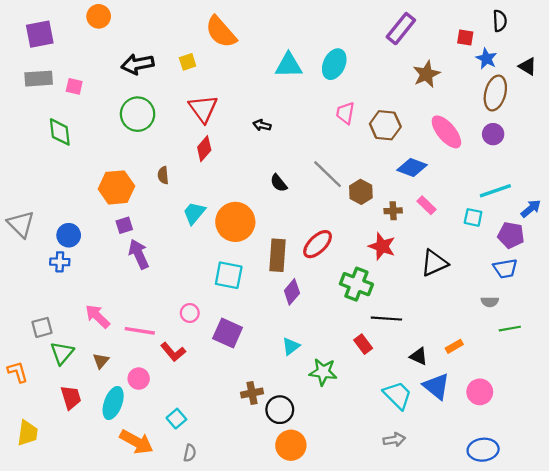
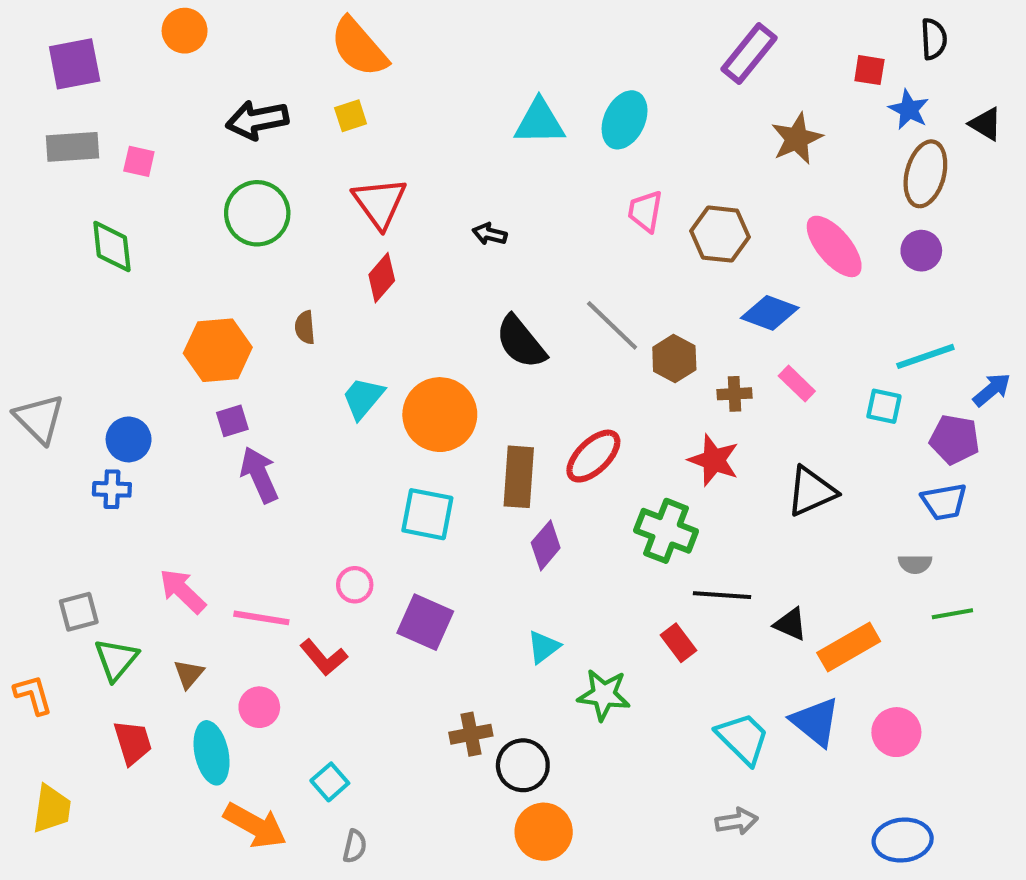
orange semicircle: (221, 32) -> (359, 47), moved
black semicircle: (279, 183) -> (521, 342), size x1.6
orange rectangle: (454, 346) -> (849, 647), size x1.8
black triangle: (419, 356) -> (791, 624), moved
cyan ellipse: (113, 403) -> (212, 753), turned -32

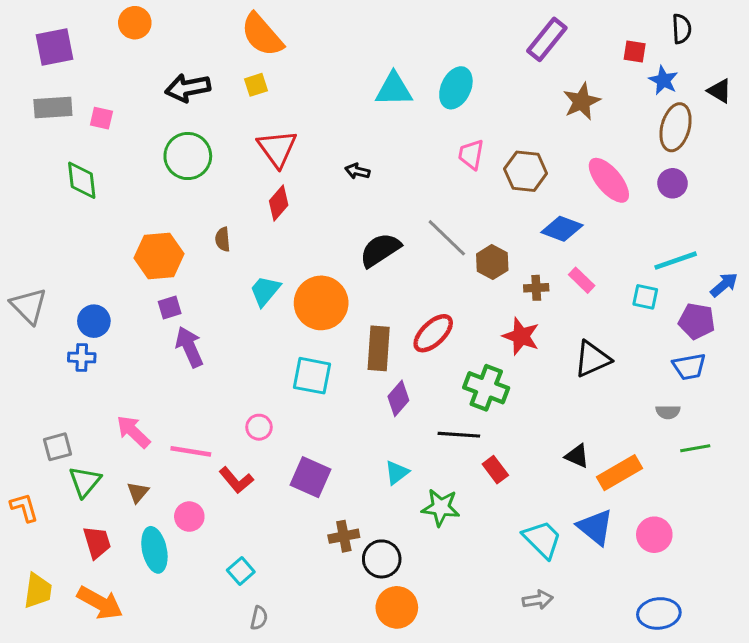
black semicircle: (521, 342) -> (380, 250), turned 96
black line: (722, 595) -> (459, 435), moved
purple square: (425, 622) -> (310, 477), moved
orange arrow: (255, 825) -> (100, 603), moved

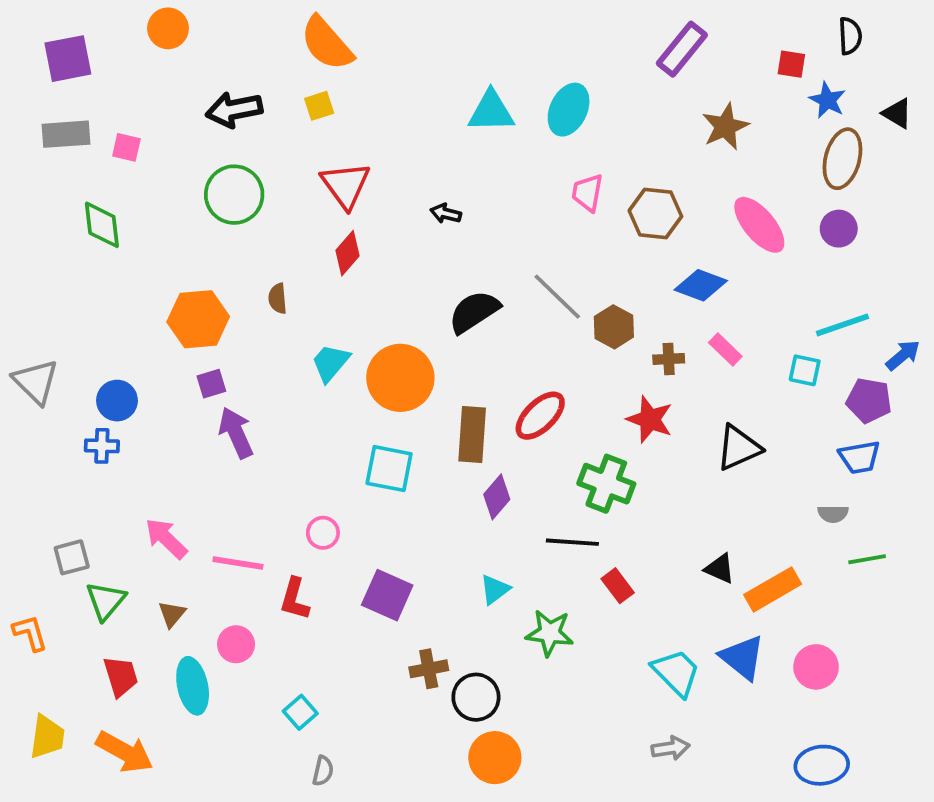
red L-shape: (236, 480) -> (295, 599), turned 56

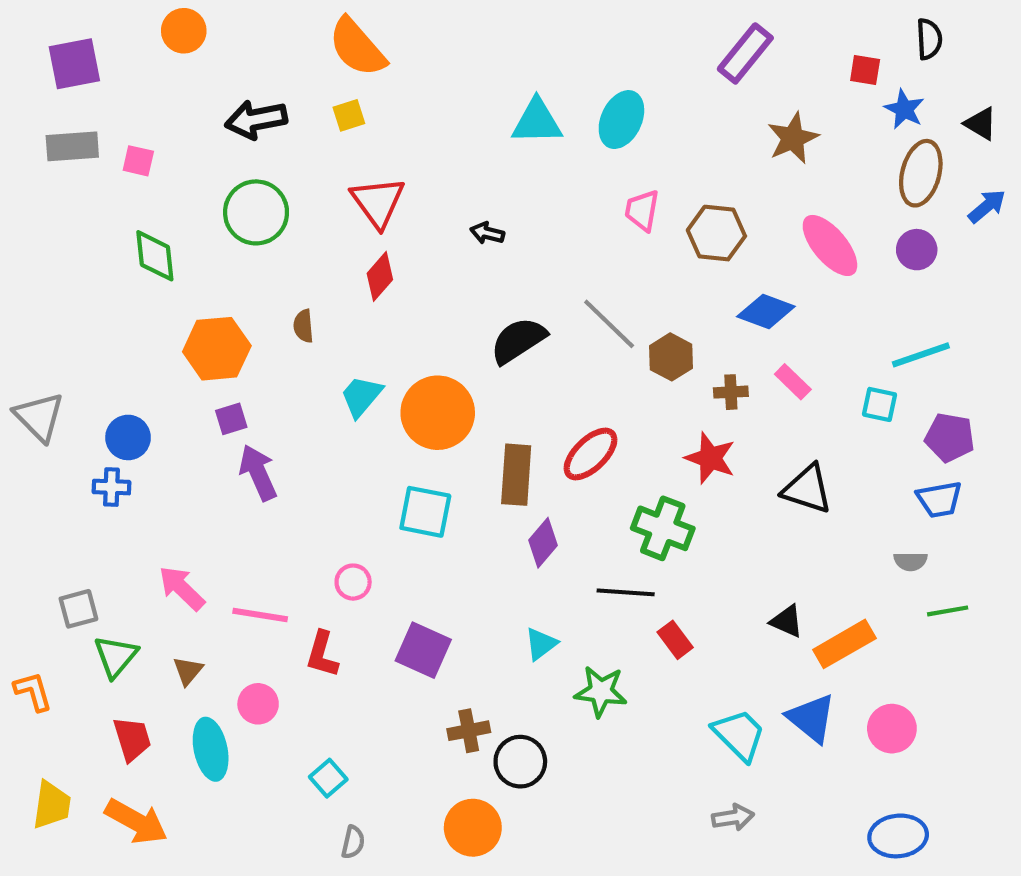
green diamond: (102, 225) -> (155, 256), moved
blue arrow: (903, 355) -> (987, 206), moved
black triangle: (739, 448) -> (807, 489), turned 42
orange circle: (495, 758) -> (473, 828), moved

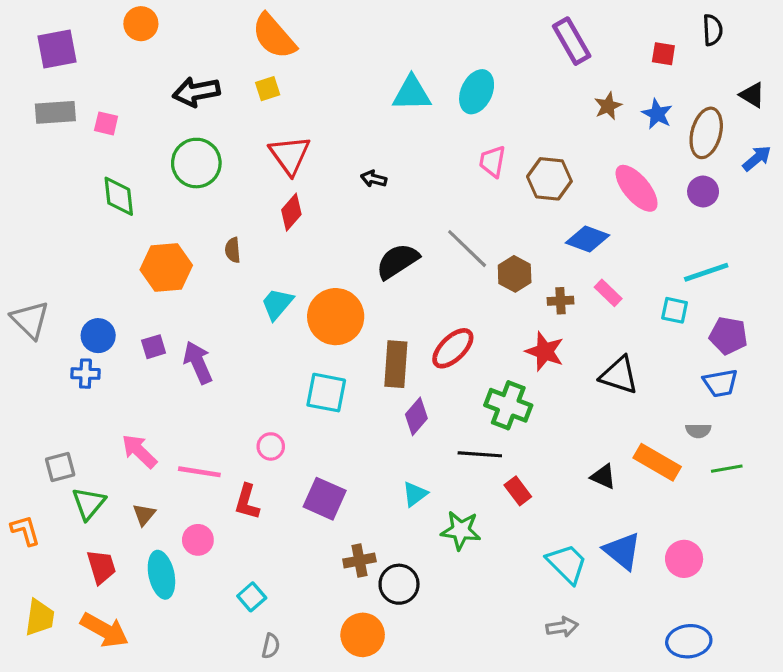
purple rectangle: (745, 53) -> (572, 41), turned -69
blue star: (904, 109) -> (657, 114), moved
brown star: (793, 138) -> (608, 106), size x0.7
purple square: (231, 419) -> (154, 347), moved
orange rectangle: (844, 644) -> (657, 462), moved, turned 60

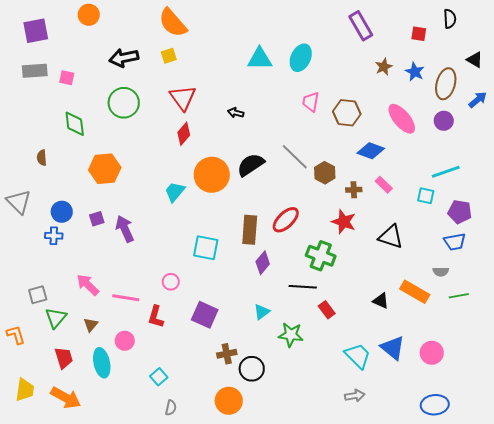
brown semicircle: (233, 250) -> (42, 158), moved
orange circle: (336, 317) -> (212, 175), moved

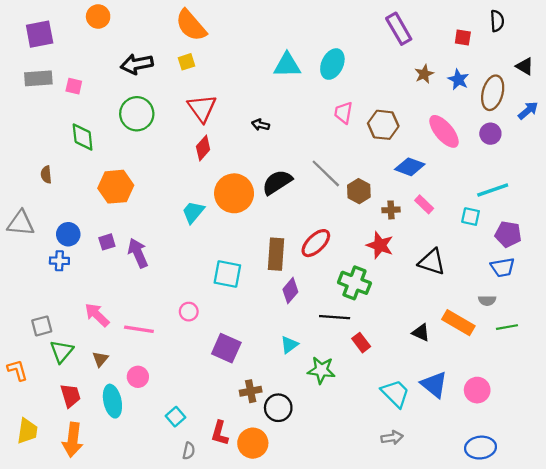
gray triangle: (19, 202) -> (21, 223), turned -40
red L-shape: (156, 317) -> (220, 433), moved
orange arrow: (66, 398) -> (73, 440), turned 68

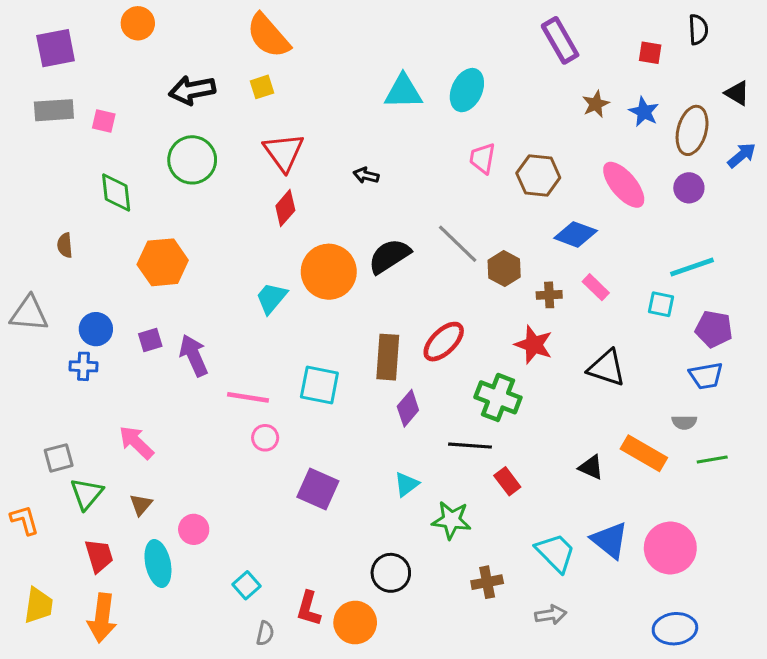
pink line: (139, 329) -> (248, 397), moved
pink circle: (477, 390) -> (670, 548), size x1.4
brown cross: (251, 391) -> (487, 582), moved

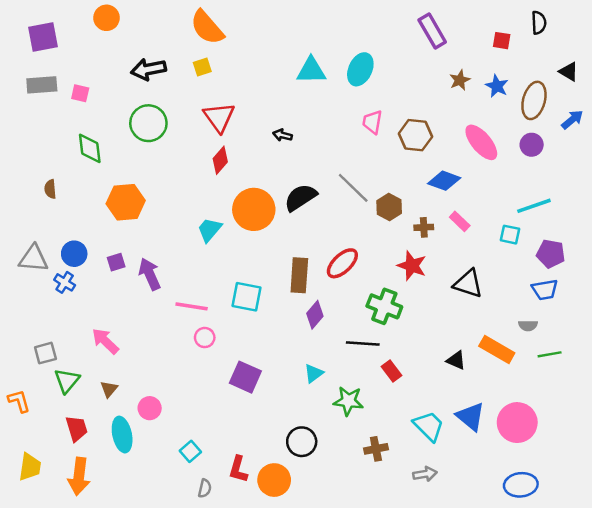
gray triangle: (29, 314) -> (33, 258), moved
blue cross: (83, 366) -> (65, 282), turned 30

